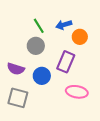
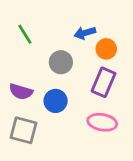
green line: (39, 26) -> (25, 34), moved
gray circle: (36, 46) -> (61, 62), moved
purple rectangle: (66, 62) -> (104, 82), moved

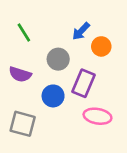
blue arrow: (85, 33) -> (81, 31), turned -30
purple rectangle: (104, 82) -> (84, 83), moved
purple semicircle: (21, 92) -> (20, 74), moved

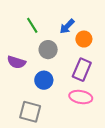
green line: (24, 32) -> (32, 25), moved
purple rectangle: (84, 83) -> (82, 70), moved
gray square: (23, 124) -> (30, 112), moved

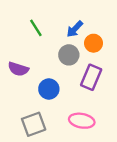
gray circle: (48, 50) -> (69, 55), moved
pink ellipse: (81, 97) -> (82, 121), moved
gray square: (30, 112) -> (34, 124), turned -35

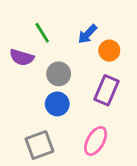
gray circle: (69, 55) -> (59, 74), moved
purple semicircle: (18, 69) -> (22, 57), moved
pink ellipse: (82, 121) -> (96, 141), turned -70

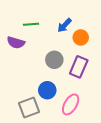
green line: (42, 33) -> (31, 24), turned -63
gray circle: (59, 74) -> (54, 60), moved
blue circle: (57, 104) -> (47, 90), moved

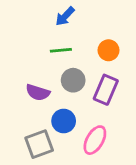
green line: (31, 24) -> (61, 50), moved
blue arrow: (64, 25) -> (65, 16), moved
purple semicircle: (16, 43) -> (38, 92), moved

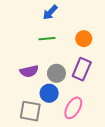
gray circle: (73, 80) -> (56, 73), moved
purple semicircle: (38, 92) -> (29, 71), turned -30
gray square: (39, 144) -> (30, 111), turned 30

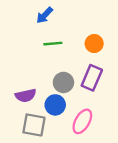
blue arrow: (50, 12) -> (45, 15), moved
purple semicircle: (29, 71) -> (26, 95), moved

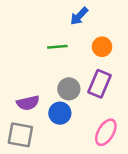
blue arrow: (45, 15) -> (79, 16), moved
pink ellipse: (82, 121) -> (106, 132), moved
gray square: (34, 125) -> (20, 135), moved

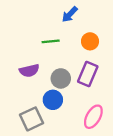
purple semicircle: (28, 103) -> (29, 71), moved
gray square: (20, 135) -> (32, 119), moved, turned -35

